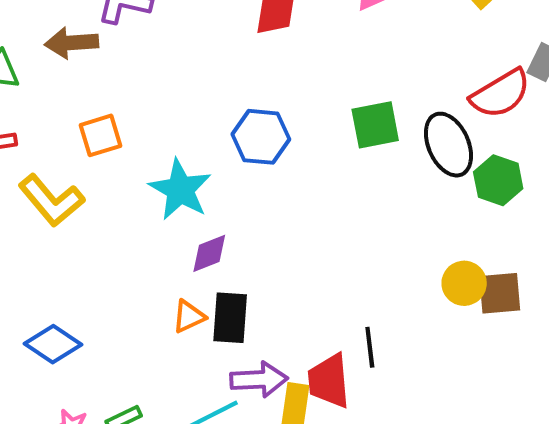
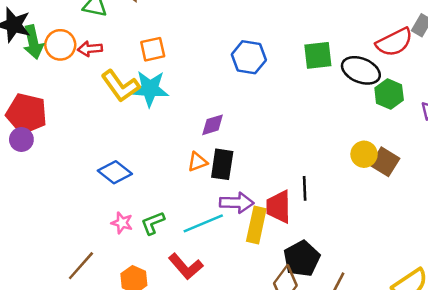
black ellipse: (448, 145) -> (361, 70), turned -48
cyan star: (180, 190) -> (150, 89), moved, turned -30
brown square: (500, 293) -> (385, 162), turned 32

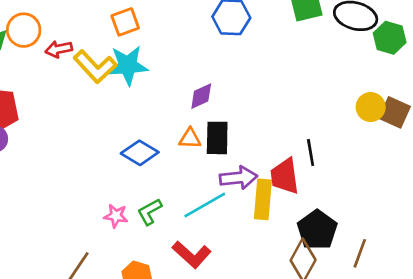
red arrow: (90, 49) -> (59, 49), moved
orange triangle: (198, 162) -> (190, 138), turned 30
blue diamond: (115, 172) -> (140, 153), moved

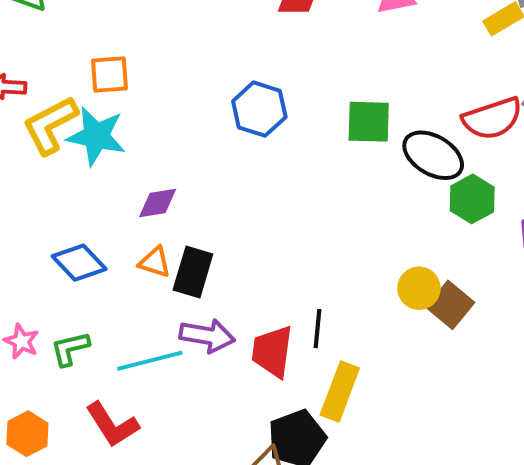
yellow L-shape: (95, 67) -> (50, 125), turned 90
purple diamond: (201, 96) -> (158, 203), moved
yellow rectangle: (263, 199) -> (340, 392), moved

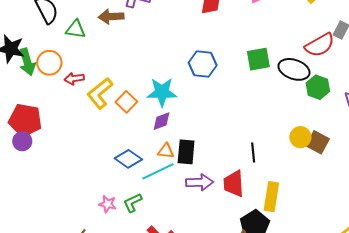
orange square: (110, 75) -> (126, 102), moved, turned -30
cyan star: (96, 136) -> (162, 92), moved
black line: (318, 329) -> (253, 153), moved
cyan line: (150, 361) -> (158, 171), moved

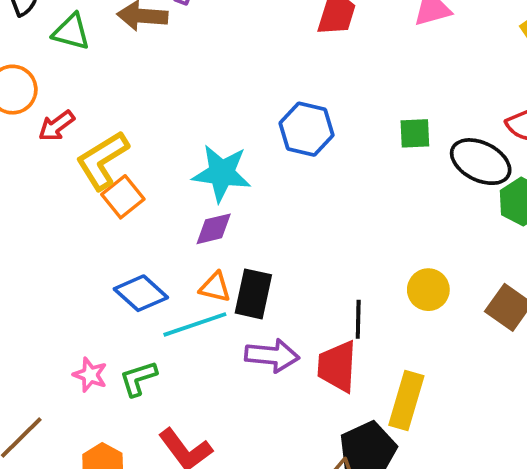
green square: (258, 59) -> (415, 133), size x0.7
red arrow: (74, 79) -> (56, 126), turned -36
orange square: (126, 102) -> (123, 197), moved
yellow circle: (300, 137) -> (428, 290), moved
black line: (253, 153) -> (358, 319), moved

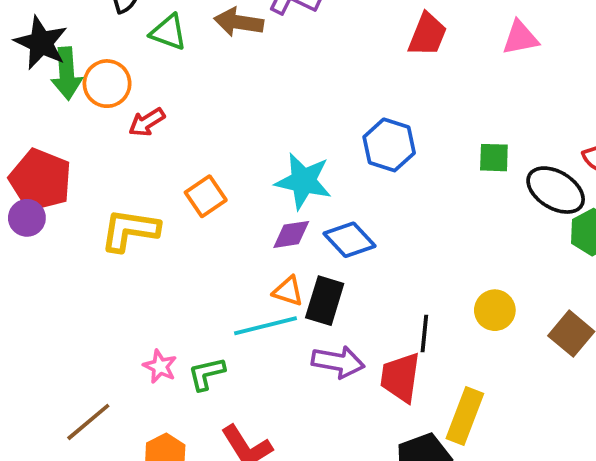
yellow L-shape: (102, 160) -> (130, 230), moved, turned 36
blue diamond: (141, 293) -> (349, 240), moved

